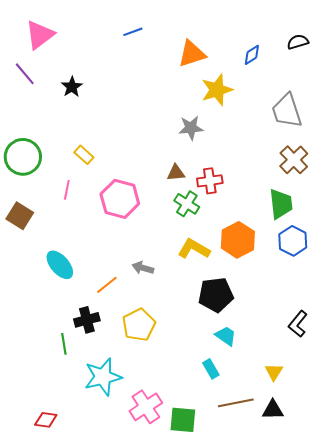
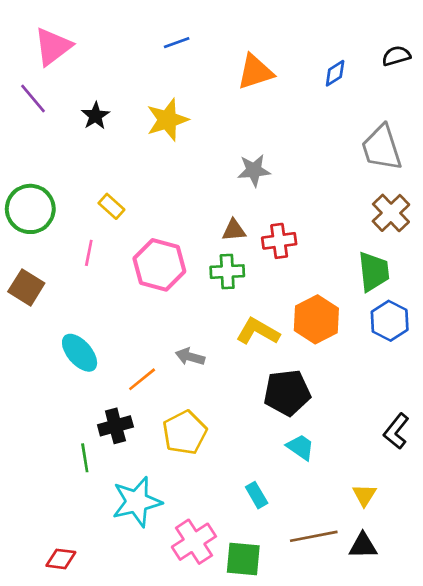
yellow star: (217, 90) -> (167, 120), moved
green cross: (187, 204) -> (227, 272), moved, turned -35
cyan rectangle: (211, 369) -> (257, 495), moved

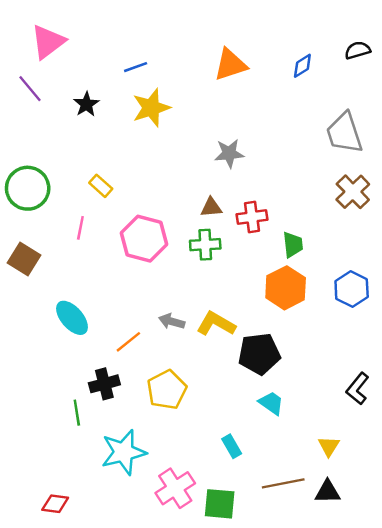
blue line: (177, 43) -> (136, 67), moved
green trapezoid: (374, 272) -> (293, 245), moved, size x0.7
yellow L-shape: (258, 331) -> (216, 324), moved

